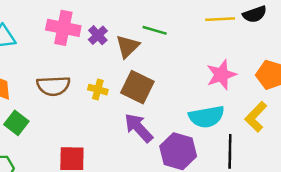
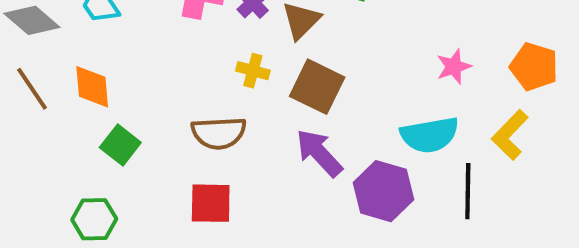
pink star: (221, 75) -> (454, 67), size x0.7
brown semicircle: (53, 86) -> (219, 133), moved
yellow cross: (98, 90) -> (253, 71), moved

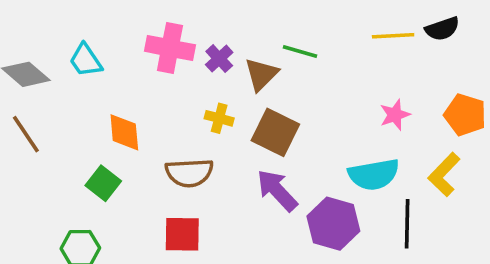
orange diamond: (92, 87) -> (124, 132), moved

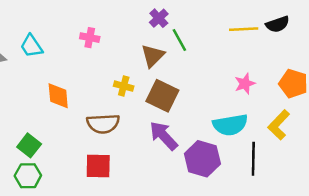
pink cross: (170, 48) -> (90, 38), size x0.6
green line: (300, 52) -> (179, 40), turned 45
purple cross: (219, 59) -> (159, 18), moved
green square: (103, 183) -> (29, 145), moved

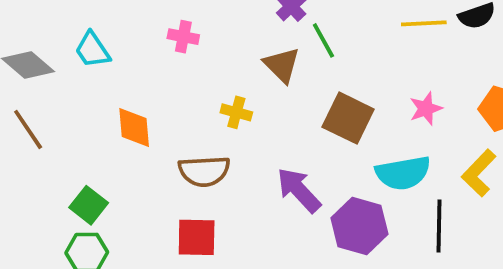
brown triangle: (153, 56) -> (282, 65), turned -30
brown square: (162, 96) -> (348, 118), moved

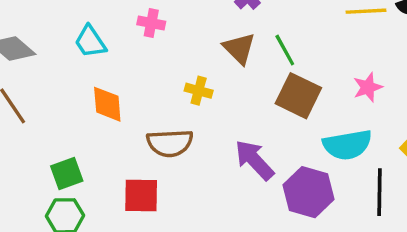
green line: (323, 40) -> (285, 50), moved
cyan trapezoid: (92, 50) -> (90, 42), moved
green square: (89, 205) -> (67, 174), turned 32
red square: (197, 237) -> (141, 196), moved

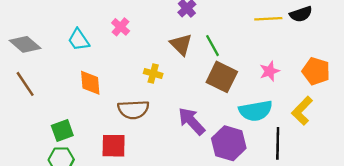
pink cross: (151, 23) -> (121, 27), turned 30

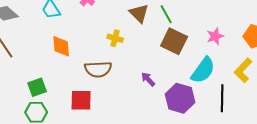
cyan semicircle: (256, 111) -> (203, 70), turned -44
purple arrow: (192, 121) -> (148, 79), size x0.6

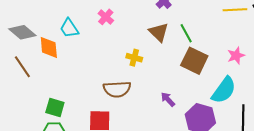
orange diamond: (61, 46) -> (49, 47), moved
green square: (37, 87) -> (55, 107), turned 36

